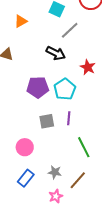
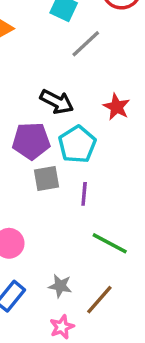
black arrow: (56, 53) -> (57, 102), moved
gray square: (47, 121) -> (47, 178), moved
green line: (84, 147) -> (110, 243), turned -35

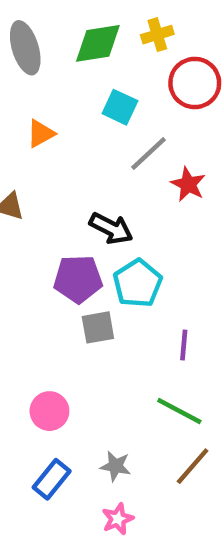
red star: (116, 107) -> (188, 184), moved
purple line: (84, 194) -> (184, 345), moved
brown line: (99, 300) -> (193, 466), moved

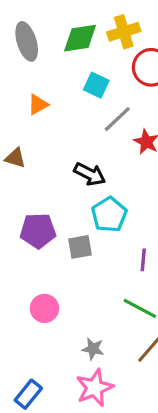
yellow cross: (157, 35) -> (124, 32), size x1.4
purple pentagon: (78, 279) -> (38, 231), moved
blue rectangle: (52, 479) -> (28, 394), moved
pink star: (118, 519) -> (95, 388), size x1.6

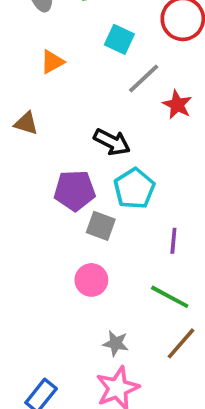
purple pentagon: (38, 231) -> (75, 190), moved
gray square: (80, 247) -> (101, 226), turned 30
pink circle: (44, 308) -> (91, 280), moved

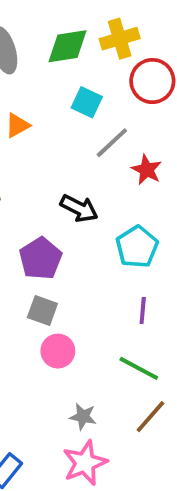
cyan pentagon: (134, 189) -> (137, 247), moved
purple pentagon: (75, 190) -> (40, 258), turned -30
gray square: (101, 226) -> (42, 311), moved

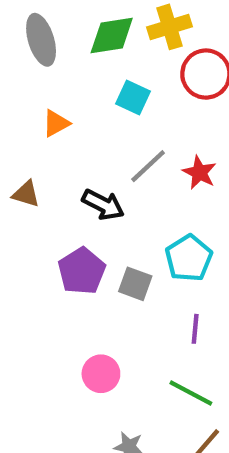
gray line: (112, 143) -> (148, 166), moved
black arrow: (79, 208) -> (103, 205), moved
gray square: (42, 311) -> (135, 284), moved

